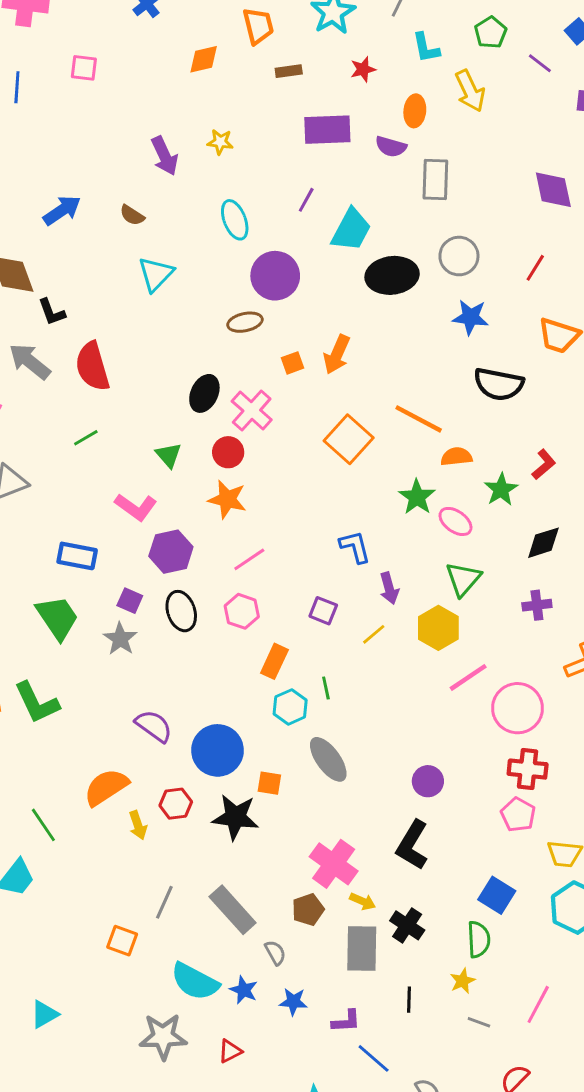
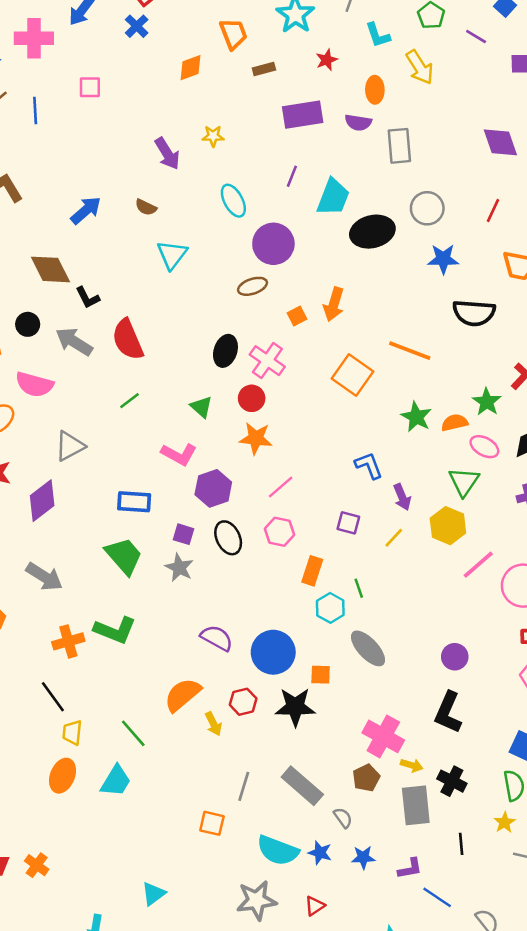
orange semicircle: (456, 457) -> (455, 423), moved
pink ellipse: (455, 521) -> (484, 447), moved
green L-shape: (37, 703) -> (115, 630), turned -36

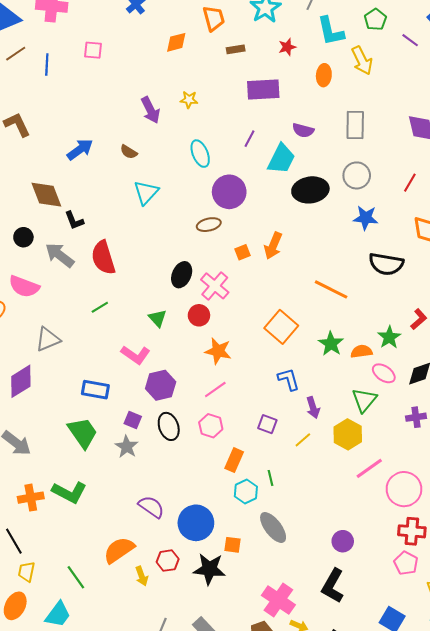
cyan L-shape: (378, 35) -> (331, 31), size x1.4
purple semicircle: (358, 123) -> (303, 130), moved
gray rectangle: (399, 146) -> (355, 125), moved
orange square: (352, 375) -> (281, 327), moved
orange star: (256, 438) -> (218, 351), moved

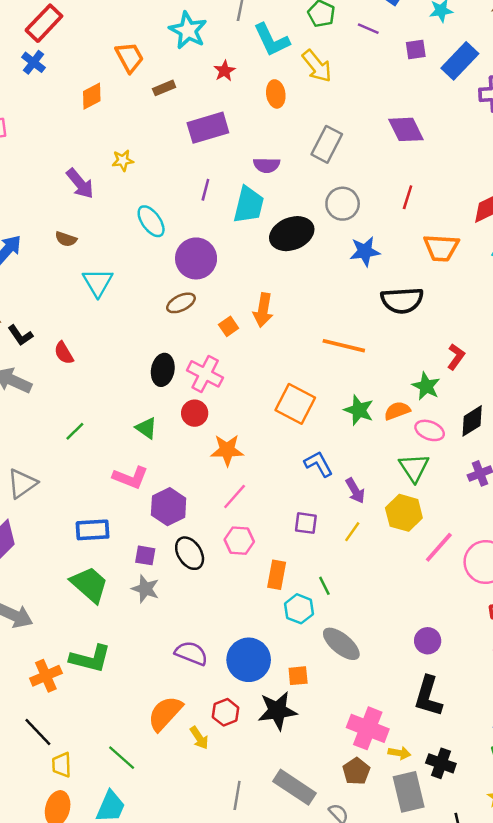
gray rectangle: (355, 125) -> (327, 144), turned 40
red semicircle: (103, 258) -> (64, 353), moved, size x0.6

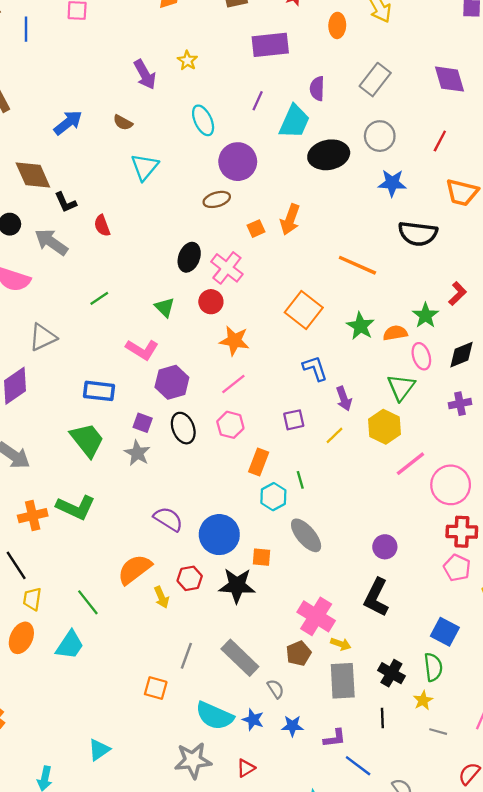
yellow star: (123, 160) -> (187, 60), turned 30
purple semicircle: (267, 165) -> (317, 89), turned 80
pink ellipse: (430, 430) -> (421, 356), turned 40
purple square: (306, 523) -> (294, 420), turned -30
black cross: (441, 763) -> (391, 673), moved

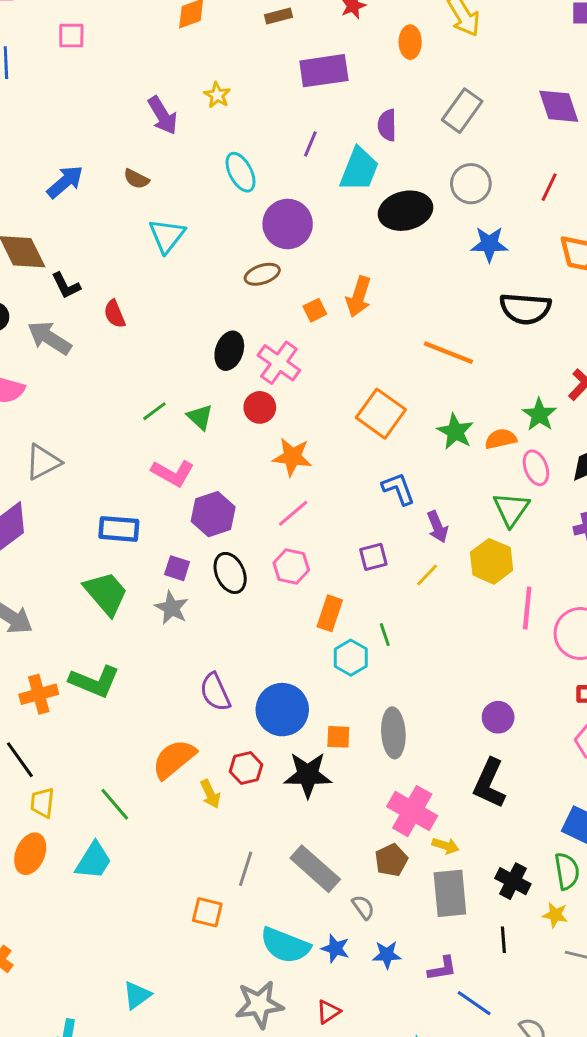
green line: (99, 298) -> (154, 411), moved
pink line: (410, 464) -> (527, 608), turned -44
purple semicircle: (168, 519) -> (215, 692), turned -144
gray ellipse: (306, 535) -> (393, 733), moved, turned 39
yellow star: (423, 700) -> (555, 915), turned -30

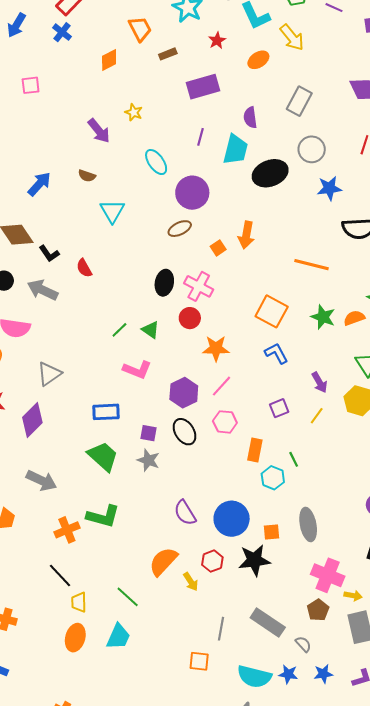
orange ellipse: (410, 42) -> (258, 60), turned 65
blue L-shape: (398, 489) -> (276, 353), moved
purple hexagon: (213, 514) -> (184, 393), moved

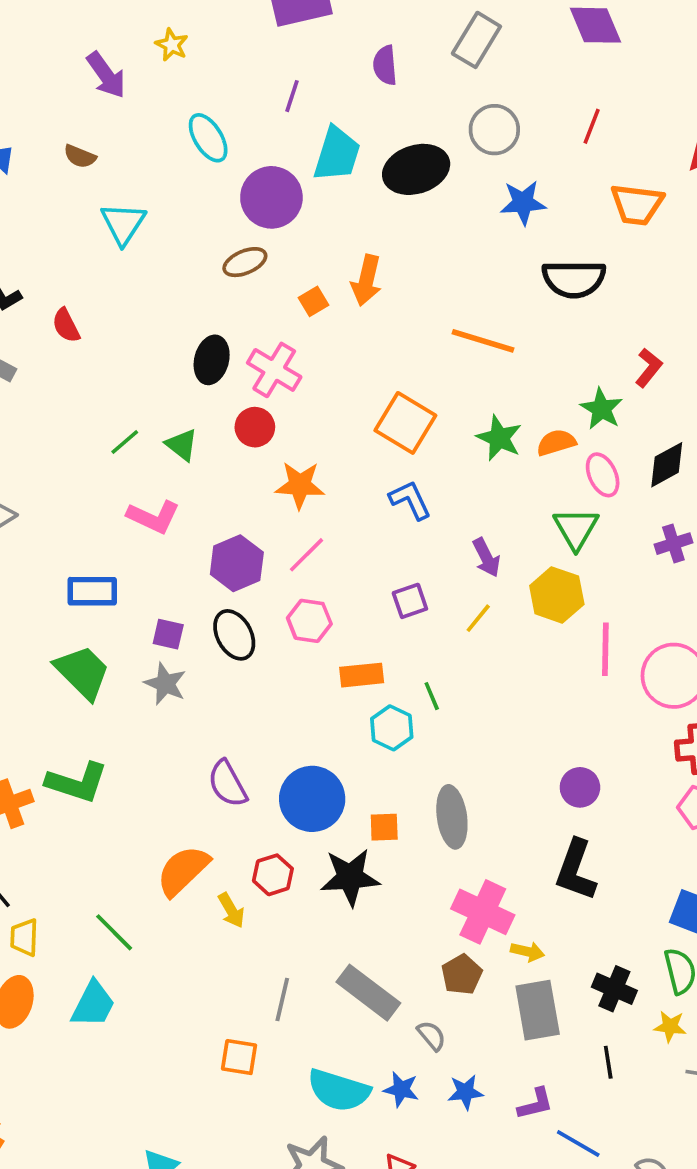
cyan trapezoid: (235, 150) -> (337, 154), moved
orange rectangle: (255, 450) -> (362, 675), turned 70

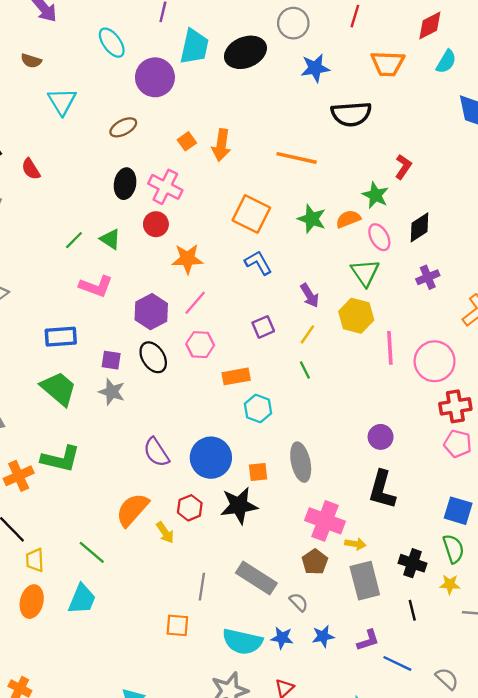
brown ellipse: (245, 262) -> (123, 127), moved
orange arrow: (366, 280) -> (221, 145), moved
green line: (432, 696) -> (305, 370), moved

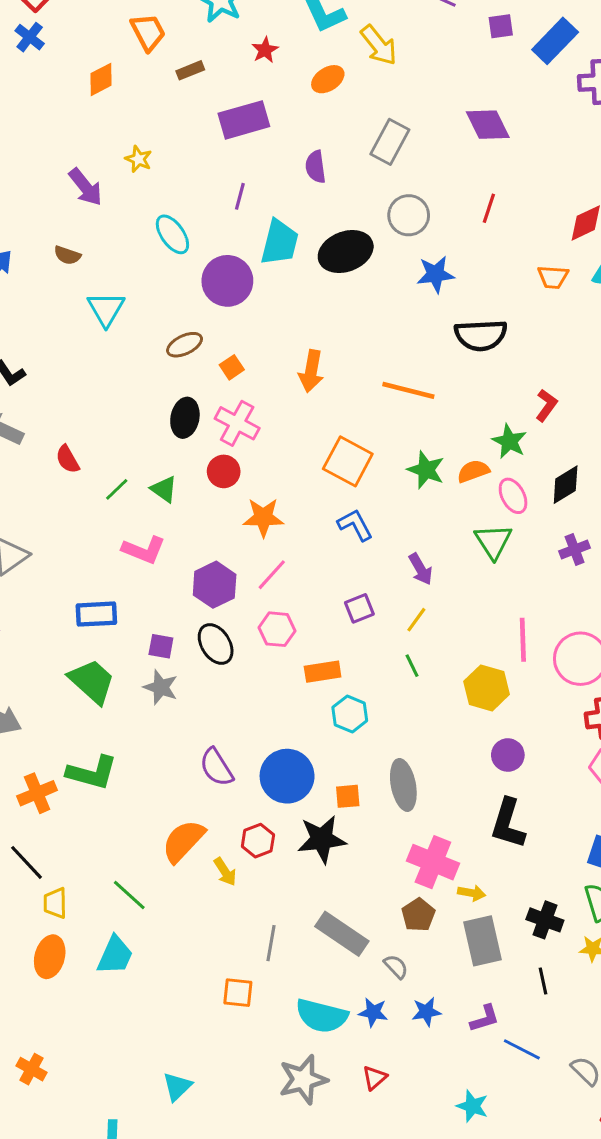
orange trapezoid: (388, 64) -> (553, 277), moved, size x0.7
orange square: (187, 141) -> (232, 367), moved
red semicircle: (31, 169) -> (68, 459), moved
yellow hexagon: (356, 316) -> (487, 688), moved

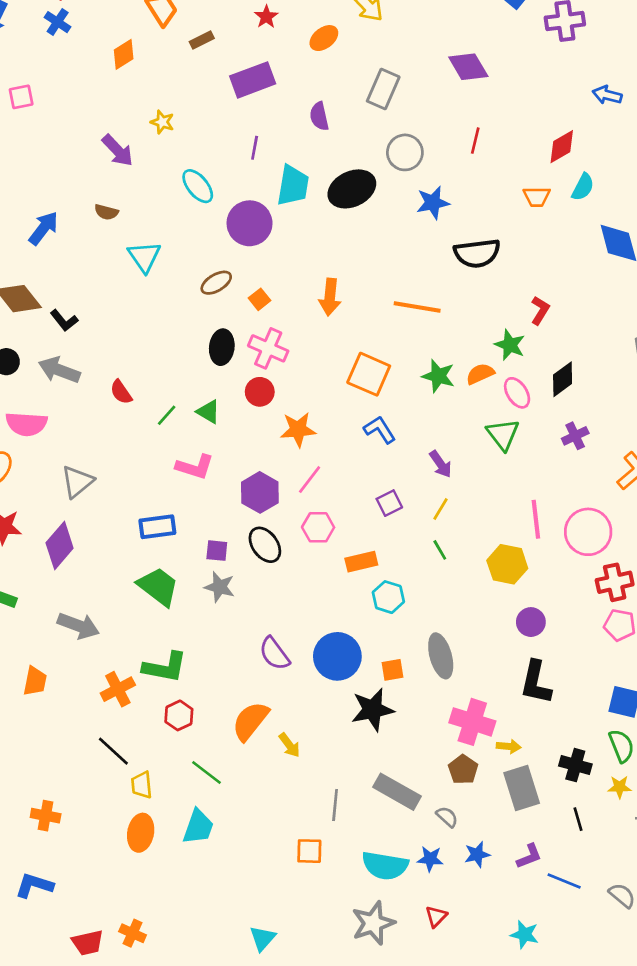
red hexagon: (258, 841) -> (179, 715), moved

